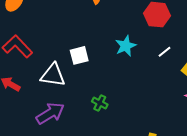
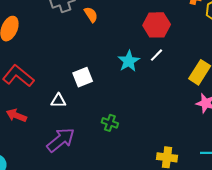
white line: (164, 52) -> (156, 55), moved
white triangle: (53, 75) -> (58, 101), size x0.6

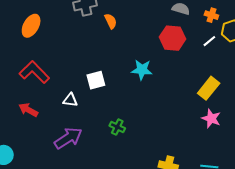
white line: (156, 55) -> (209, 41), moved
cyan star: (129, 61) -> (142, 70), turned 30

